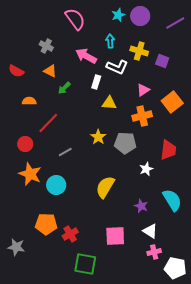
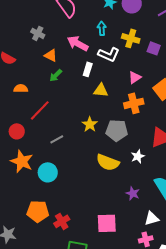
orange triangle: (50, 71) -> (51, 55), moved
yellow semicircle: (105, 187) -> (108, 162), moved, turned -100
white triangle: (150, 231) -> (152, 218), moved, turned -49

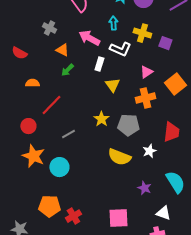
yellow triangle: (101, 90) -> (112, 85), turned 49
white triangle: (152, 218) -> (163, 213), turned 35

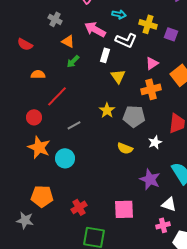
cyan arrow: (113, 23) -> (119, 14), turned 104
yellow semicircle: (119, 157) -> (125, 148), size x0.7
purple star: (144, 188) -> (150, 179), size x1.5
orange pentagon: (49, 206) -> (42, 196), moved

